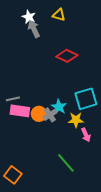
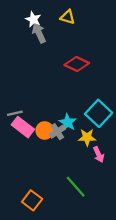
cyan square: (86, 99) -> (99, 113), turned -30
pink rectangle: (20, 111) -> (23, 127), turned 30
orange square: (13, 175) -> (32, 200), moved

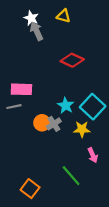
cyan star: (68, 122) -> (66, 106), moved
pink rectangle: (23, 127) -> (21, 89), moved, turned -36
pink arrow: (99, 155) -> (93, 155), moved

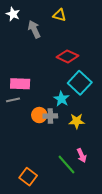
white star: (31, 18) -> (13, 14), moved
cyan square: (93, 107) -> (80, 83), moved
gray cross: (54, 124) -> (50, 116), turned 32
pink arrow: (93, 155) -> (82, 155), moved

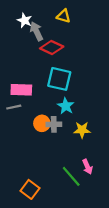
white star: (13, 14) -> (25, 20), moved
red diamond: (68, 56) -> (52, 48), moved
cyan square: (80, 83) -> (59, 79), moved, turned -30

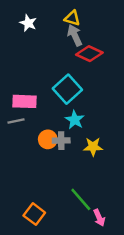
gray arrow: (36, 31) -> (75, 35), moved
red diamond: (52, 48) -> (89, 54), moved
cyan square: (59, 79) -> (67, 89), turned 35
pink arrow: (87, 167) -> (99, 218), moved

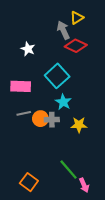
yellow triangle: (72, 18) -> (77, 18), moved, turned -48
white star: (28, 23) -> (28, 49), moved
gray line: (16, 121) -> (24, 113), moved

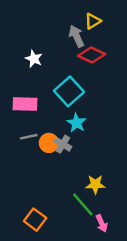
gray cross: (52, 120) -> (63, 144), turned 32
yellow star: (79, 125) -> (95, 184), moved

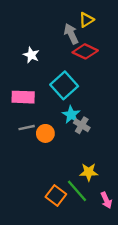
gray cross: (63, 144) -> (82, 125), moved
orange square: (35, 220) -> (56, 196), moved
pink arrow: (102, 223) -> (106, 200), moved

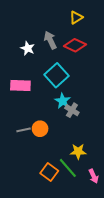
gray arrow: (71, 34) -> (50, 40), moved
gray line: (27, 128) -> (24, 130), moved
orange circle: (45, 133) -> (40, 129), moved

